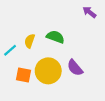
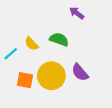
purple arrow: (89, 12) -> (77, 13), moved
yellow semicircle: (30, 41) -> (32, 44), turned -64

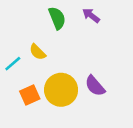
green semicircle: (59, 39) -> (57, 18), moved, turned 48
orange square: (25, 80) -> (30, 95), turned -35

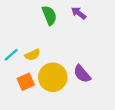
yellow semicircle: (38, 52) -> (33, 55), moved, turned -70

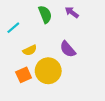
cyan line: (11, 55) -> (13, 28), moved
purple semicircle: (82, 74) -> (68, 49), moved

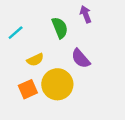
purple arrow: (72, 12) -> (86, 14), turned 32
green semicircle: (45, 14) -> (60, 28), moved

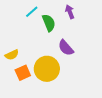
cyan line: (16, 33) -> (32, 12), moved
yellow semicircle: (35, 60) -> (12, 55), moved

